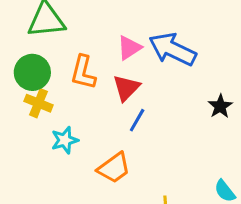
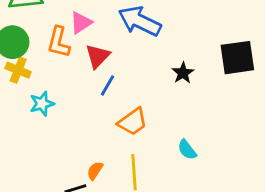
pink triangle: (129, 48) -> (81, 23), moved
orange trapezoid: (114, 168) -> (133, 122), moved

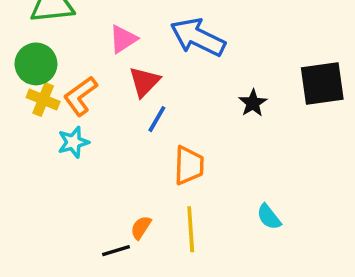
orange L-shape: (59, 42) -> (80, 96), moved, turned 40
orange trapezoid: (133, 122) -> (189, 165), turned -52
cyan semicircle: (187, 150) -> (269, 217), moved

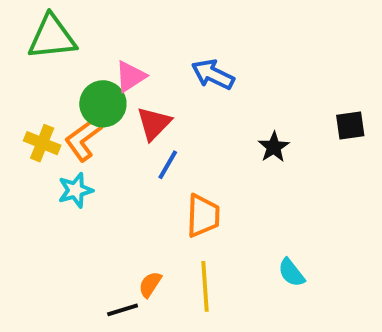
blue arrow: (198, 37) -> (213, 74), size x0.7
green circle: (36, 64) -> (103, 104), moved
black square: (322, 83) -> (350, 125), size x0.6

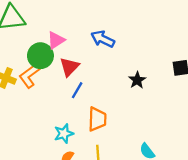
cyan star: (75, 190) -> (64, 134), moved

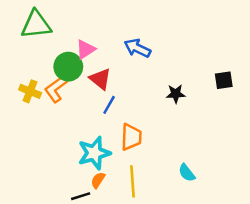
red triangle: (69, 67) -> (100, 79), turned -35
black star: (137, 80) -> (176, 94), turned 30
cyan star: (64, 134) -> (94, 153), size x1.5

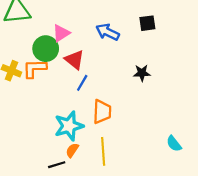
black square: (224, 80) -> (147, 23), moved
orange L-shape: (56, 89) -> (35, 69), turned 35
cyan semicircle: (187, 173) -> (174, 144), moved

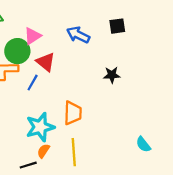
blue line: (82, 83) -> (33, 83), moved

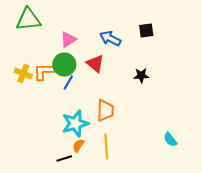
green circle: (17, 51) -> (64, 65), moved
red triangle: (46, 62) -> (95, 64), moved

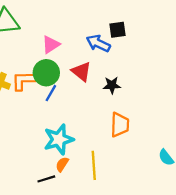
black square: (146, 31) -> (117, 30), moved
black star: (141, 76) -> (112, 85), moved
orange trapezoid: (105, 111) -> (120, 125), moved

